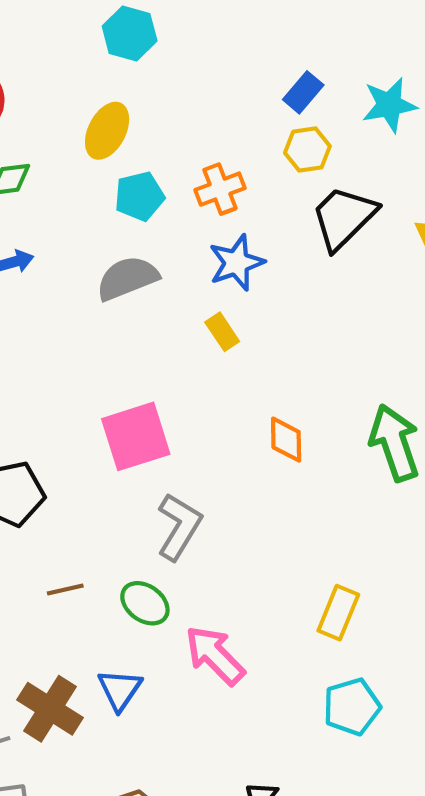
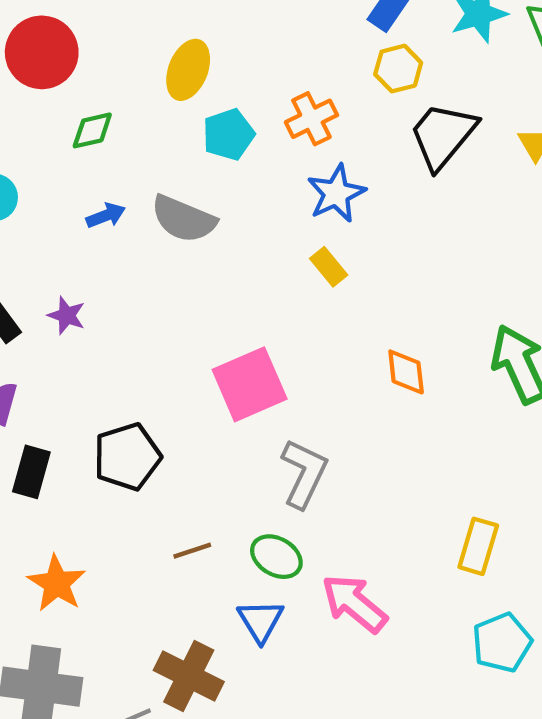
gray semicircle: (127, 278) -> (184, 219), moved, turned -130
blue triangle: (120, 690) -> (261, 621), moved

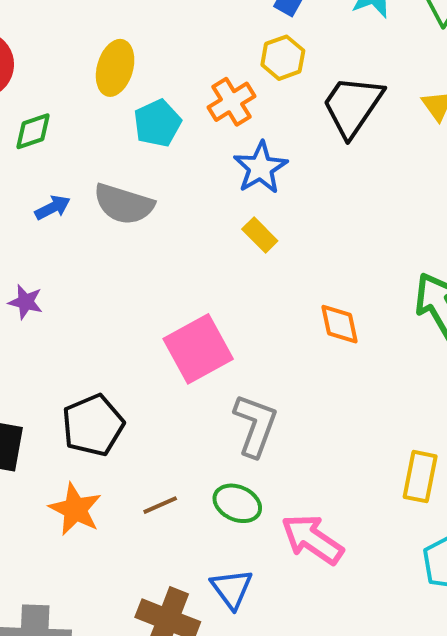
yellow hexagon: (398, 69) -> (283, 58), moved
orange star: (57, 583) -> (75, 509), moved
blue triangle: (261, 621) -> (232, 589), moved

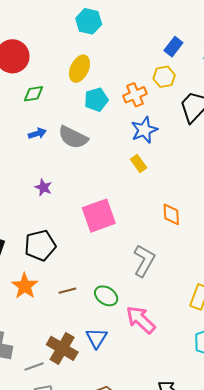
purple star: (26, 302) -> (43, 187), moved
gray L-shape: (255, 425) -> (144, 261), moved

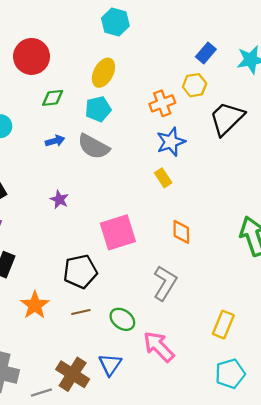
cyan pentagon: (96, 100) -> (98, 109), moved
orange diamond: (171, 214) -> (181, 232), moved
black pentagon: (40, 245) -> (80, 271), moved

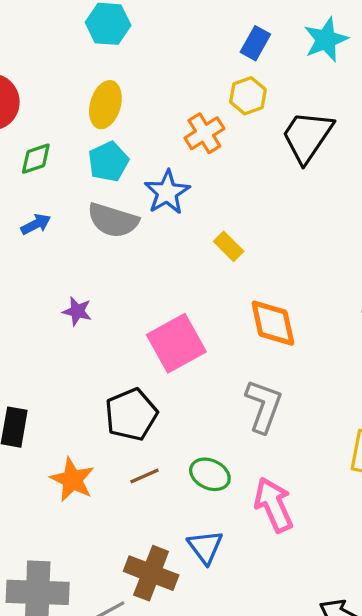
blue arrow: (55, 141) -> (36, 224), moved
blue star: (171, 142) -> (167, 192), moved
orange diamond: (181, 232) -> (273, 323), size x1.4
pink arrow: (159, 347) -> (274, 505), turned 32

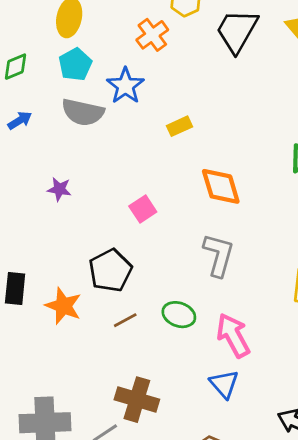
yellow rectangle: (229, 246) -> (180, 126), turned -65
pink square: (176, 343) -> (143, 209), size x0.6
orange star: (72, 480) -> (63, 306), moved
blue triangle: (205, 547) -> (224, 384), moved

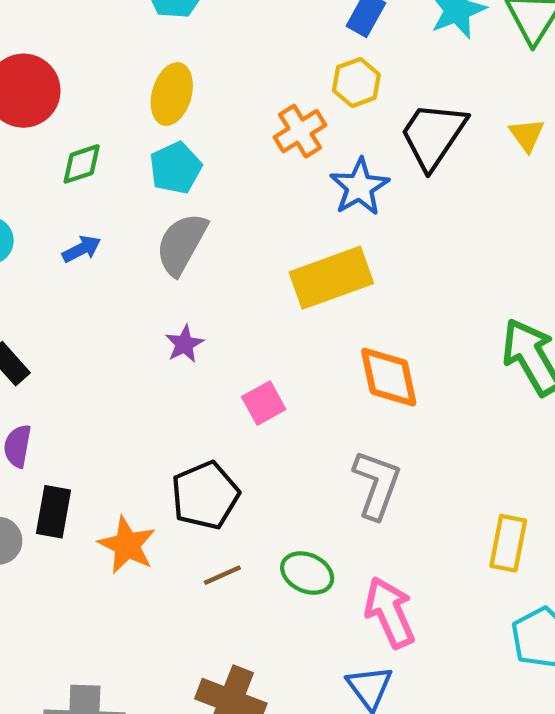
blue star: (125, 86) -> (359, 187), moved
gray semicircle: (83, 112) -> (182, 244), turned 102
yellow rectangle: (180, 126) -> (331, 278), size x2.0
purple star: (59, 189) -> (184, 344), moved, turned 30

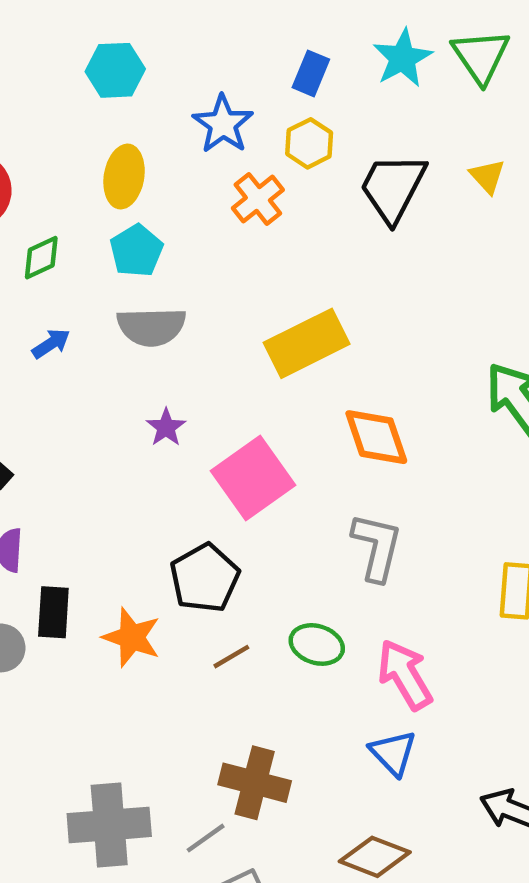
blue star: (359, 187) -> (223, 124), moved
gray semicircle: (182, 244) -> (151, 327), turned -114
pink square: (264, 403) -> (253, 478), size x1.8

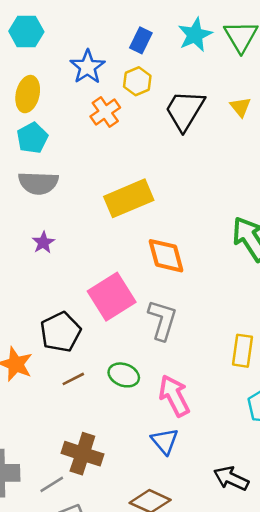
pink square: (253, 478) -> (112, 297), moved

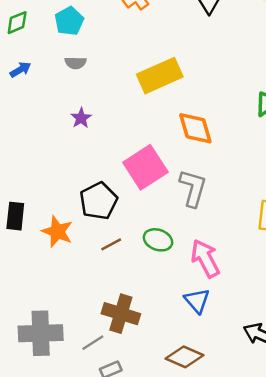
gray semicircle: (38, 183) -> (75, 63), size x0.6

